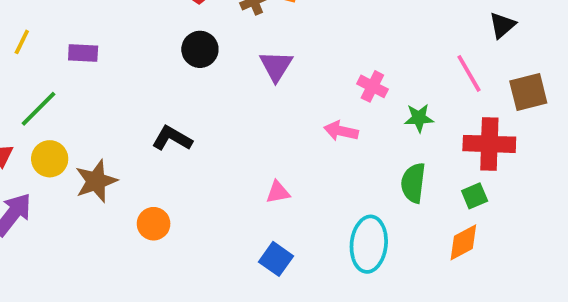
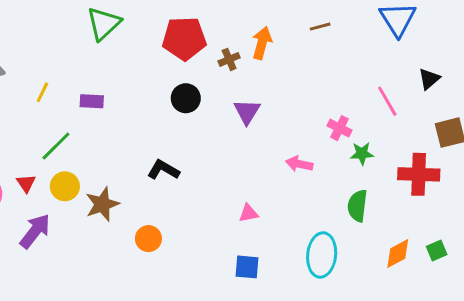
pink line: (469, 73) -> (387, 101), moved
pink cross: (372, 86) -> (340, 128), moved
green square: (475, 196) -> (437, 251), moved
blue square: (276, 259) -> (247, 267), turned -30

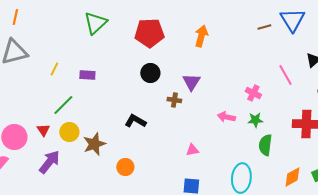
brown line: (320, 27) -> (264, 27), moved
brown cross: (229, 59) -> (174, 100), moved, turned 32
green star: (362, 153) -> (255, 120), moved

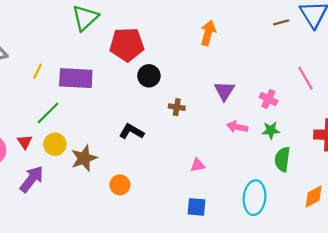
red pentagon: (149, 33) -> (127, 44), moved
purple rectangle: (87, 75) -> (76, 78), size x1.8
purple triangle: (191, 82) -> (224, 91), moved

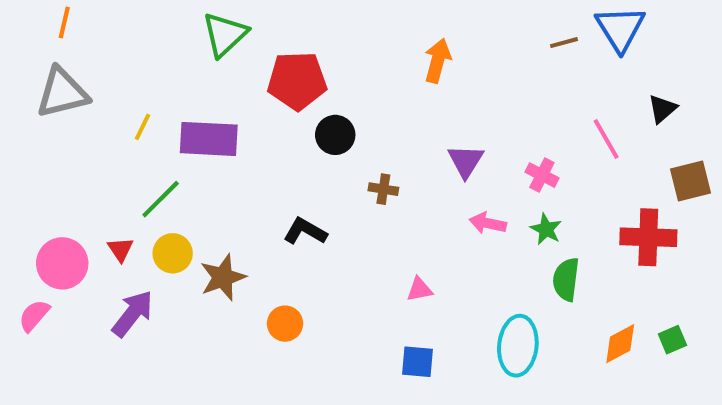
green star: (271, 130) -> (546, 229), turned 30

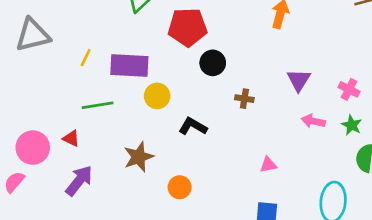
green line: (161, 199) -> (98, 105), turned 36
red triangle: (120, 249) -> (71, 138), turned -30
yellow circle: (173, 253) -> (157, 96), moved

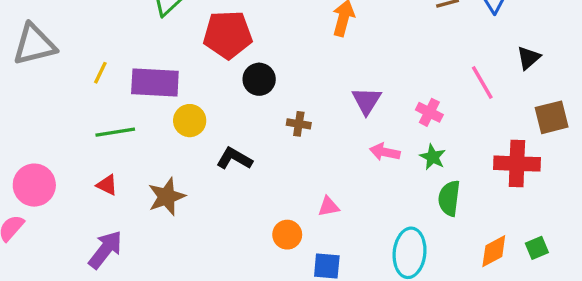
red triangle: (71, 138) -> (107, 185), moved
purple arrow: (79, 181) -> (105, 249), moved
orange circle: (180, 187) -> (287, 235), moved

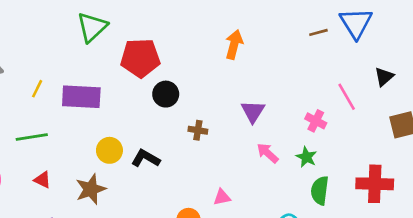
pink cross: (429, 112) -> (316, 121), moved
yellow circle: (190, 121) -> (109, 150), moved
green line: (115, 132) -> (32, 137), moved
pink arrow: (385, 152) -> (268, 153), turned 30
red cross: (517, 164) -> (375, 184), moved

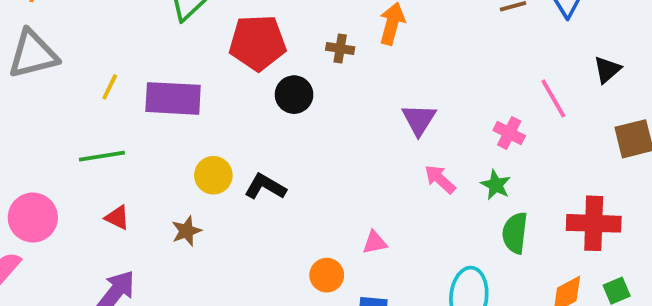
brown cross: (198, 130) -> (340, 48), moved
brown star: (91, 189) -> (186, 231), size x0.7

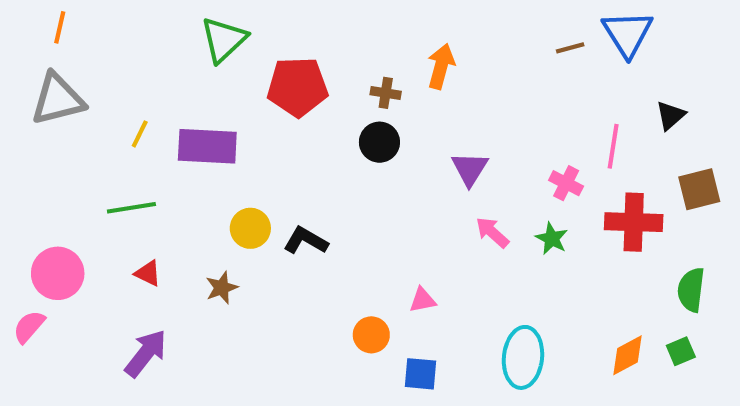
black circle: (294, 95) -> (379, 142), moved
pink line: (553, 98) -> (613, 146), turned 39
red cross: (594, 223) -> (634, 222), moved
green semicircle: (515, 233) -> (691, 290), moved

